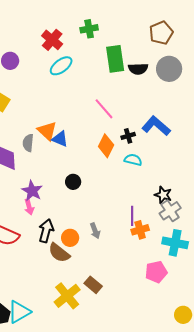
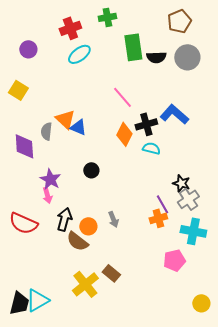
red cross: (52, 40) -> (70, 28), turned 30
black cross: (128, 136) -> (146, 124), size x1.5
purple line: (132, 216) -> (162, 204), moved, turned -30

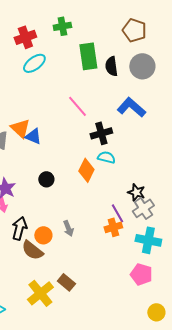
brown pentagon: (179, 21) -> (134, 30), turned -30
black semicircle: (156, 57) -> (111, 66), turned 84
blue L-shape: (174, 114) -> (131, 107), moved
orange diamond: (124, 134) -> (86, 170), moved
pink pentagon: (174, 260) -> (141, 274), moved, turned 30

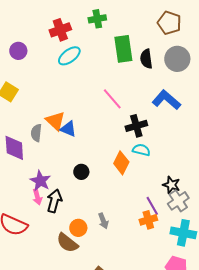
black arrow: (19, 228) -> (54, 201), moved

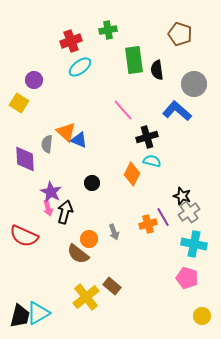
purple circle: (18, 51) -> (34, 80), moved
gray circle: (177, 59) -> (194, 84), moved
orange cross: (148, 220) -> (148, 224), moved

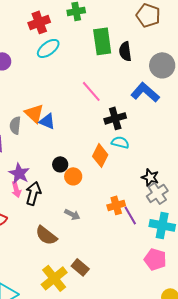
purple line: (163, 217) -> (130, 215), moved
gray arrow: (114, 232) -> (72, 214), moved, turned -42
orange circle: (89, 239) -> (73, 176), moved

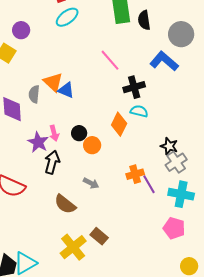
pink arrow: (16, 189) -> (54, 133), moved

